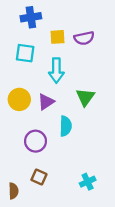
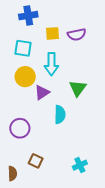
yellow circle: (19, 99) -> (25, 77), moved
purple circle: (36, 141) -> (20, 128), moved

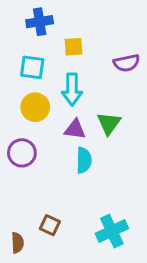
purple semicircle: (77, 35) -> (127, 63), moved
purple triangle: (42, 92) -> (75, 129), moved, turned 42
purple circle: (20, 128) -> (22, 153), moved
cyan cross: (80, 165) -> (112, 231), size x1.5

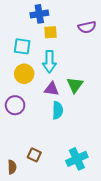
blue cross: (40, 22) -> (39, 14), moved
purple semicircle: (127, 63) -> (87, 27), moved

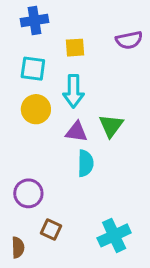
blue cross: (39, 14) -> (34, 21), moved
purple circle: (15, 105) -> (28, 193), moved

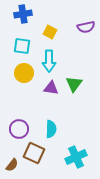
yellow square: (75, 48) -> (50, 32), turned 32
cyan semicircle: (86, 163) -> (51, 129), moved
brown square: (51, 229) -> (34, 153), size x1.5
brown semicircle: (18, 247) -> (12, 165), turned 40

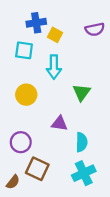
blue cross: (23, 14) -> (36, 23), moved
yellow circle: (24, 73) -> (26, 95), moved
purple triangle: (51, 88) -> (59, 123), moved
cyan semicircle: (51, 129) -> (82, 142), moved

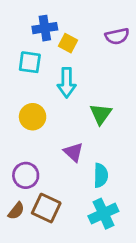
purple triangle: (59, 123) -> (73, 152), turned 35
brown semicircle: (13, 182) -> (16, 211), moved

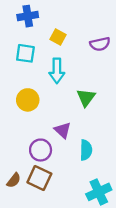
blue cross: (45, 28) -> (28, 16), moved
purple semicircle: (117, 36) -> (100, 44), moved
purple circle: (26, 175) -> (41, 150), moved
cyan cross: (103, 214) -> (99, 192), moved

